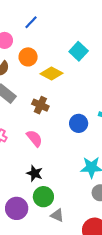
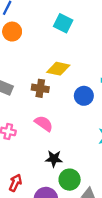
orange circle: (28, 57) -> (12, 32), moved
yellow diamond: (52, 74) -> (58, 69), moved

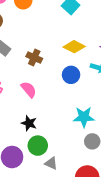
yellow diamond: (58, 69) -> (74, 47), moved

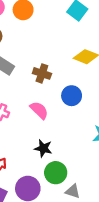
blue circle: (71, 75) -> (72, 96), moved

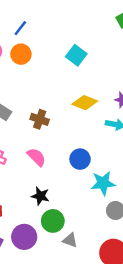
blue circle: (72, 96) -> (80, 159), moved

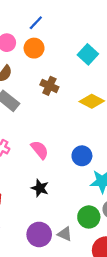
brown cross: (40, 119) -> (49, 86), moved
green circle: (53, 221) -> (89, 217), moved
purple circle: (24, 237) -> (39, 234), moved

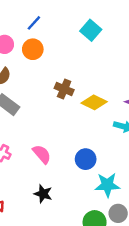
cyan square: (88, 54) -> (91, 30), moved
brown cross: (49, 86) -> (64, 89), moved

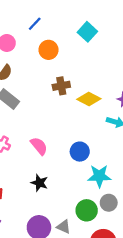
orange circle: (33, 49) -> (49, 50), moved
brown cross: (64, 89) -> (61, 86), turned -35

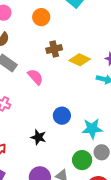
pink semicircle: (39, 146) -> (35, 77), moved
blue circle: (80, 152) -> (62, 116), moved

